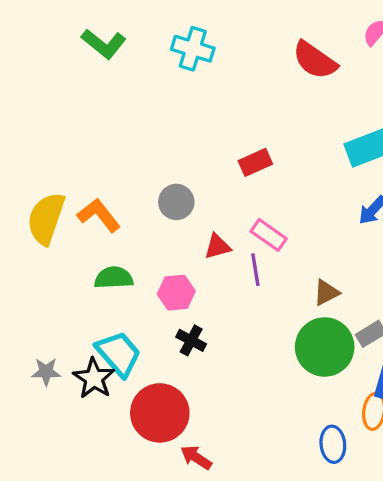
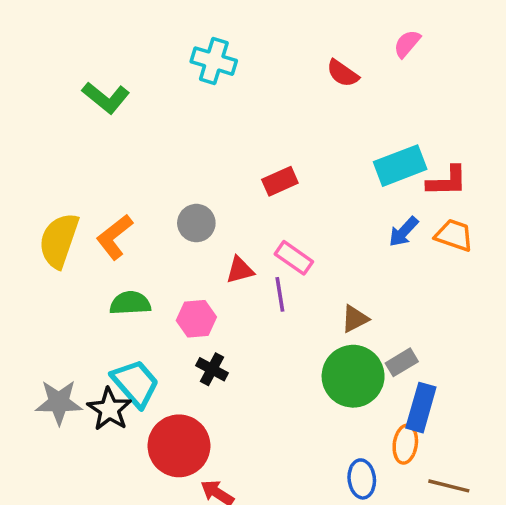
green L-shape: (104, 44) -> (106, 98), moved
red semicircle: (315, 60) -> (343, 73), size x0.7
orange L-shape: (99, 215) -> (115, 237), turned -90
gray star: (46, 372) -> (59, 402), size x1.5

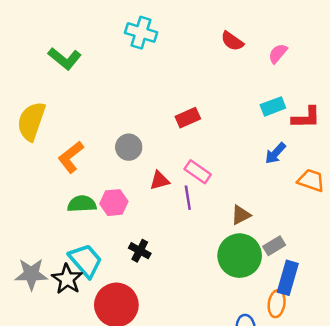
pink semicircle: (407, 44) -> (278, 53), moved
cyan rectangle: (400, 166) -> (273, 106), size x0.7
orange trapezoid: (454, 235) -> (311, 180), moved
yellow semicircle: (59, 240) -> (31, 121), moved
pink hexagon: (196, 319) -> (114, 203), moved

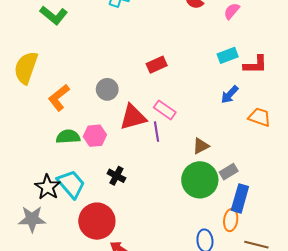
red triangle: (159, 180) -> (133, 117), size x1.6
gray star: (31, 274) -> (32, 219), moved
black star: (67, 279) -> (48, 187), moved

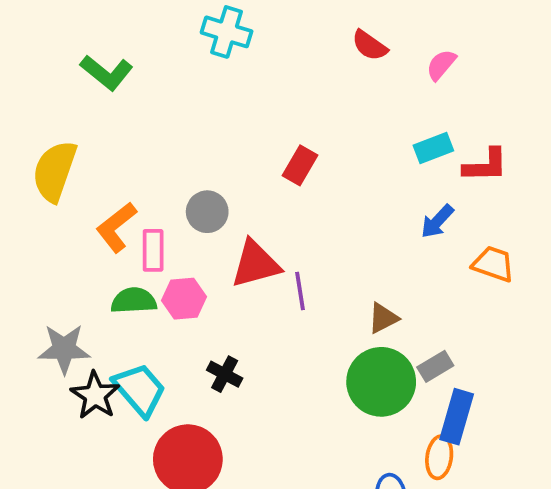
red rectangle: (157, 65) -> (300, 165), turned -36
pink rectangle: (165, 110) -> (153, 250), moved, turned 55
gray star: (32, 219) -> (64, 349), moved

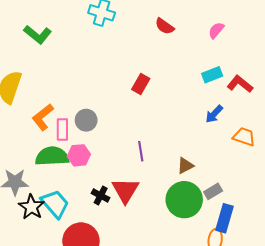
red semicircle: (370, 45) -> (165, 26), moved
red L-shape: (486, 165) -> (240, 84), turned -140
gray circle: (207, 212) -> (86, 120), moved
red triangle: (256, 264) -> (125, 190), moved, turned -44
green semicircle: (134, 301) -> (52, 156), size x1.4

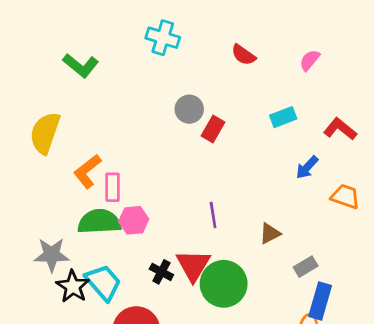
cyan rectangle: (212, 75) -> (283, 117), moved
gray circle: (86, 120) -> (189, 109), moved
green circle: (184, 200) -> (224, 284), moved

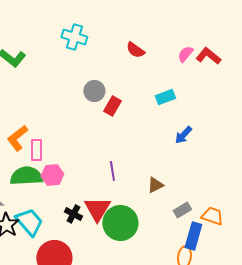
red L-shape: (340, 129) -> (208, 56), moved
orange trapezoid: (345, 196) -> (212, 216), moved

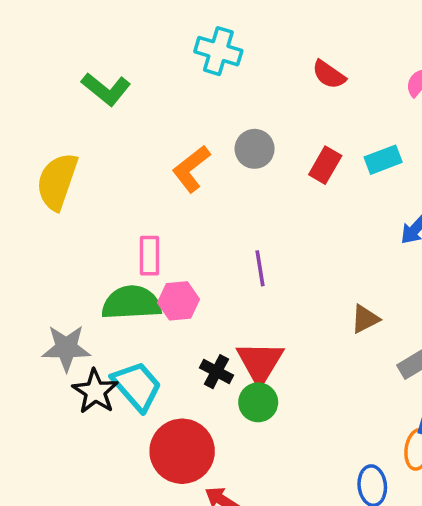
red rectangle: (112, 106) -> (325, 165), moved
orange L-shape: (17, 138) -> (191, 169), moved
purple line: (112, 171) -> (260, 268), moved
green circle: (120, 223) -> (258, 402), moved, size x0.6

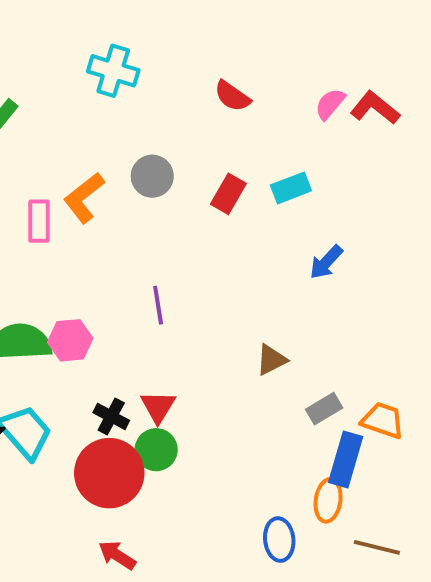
pink rectangle: (150, 256) -> (39, 221), moved
red triangle: (260, 362) -> (158, 407), size x0.7
red circle: (182, 451) -> (109, 473), moved

